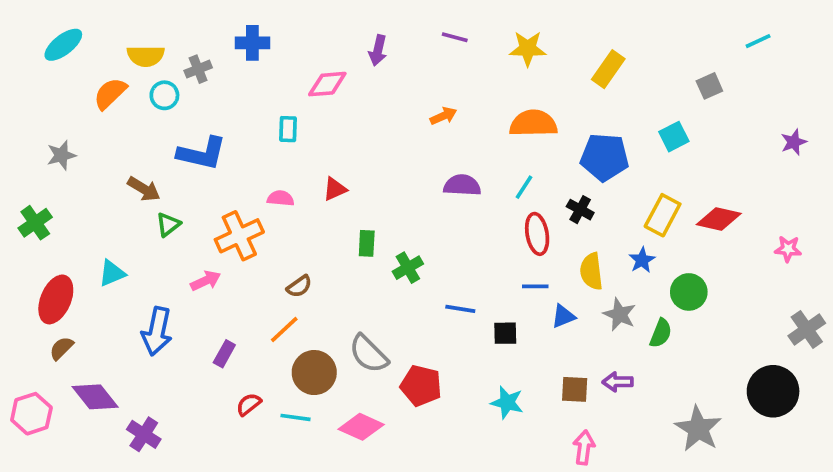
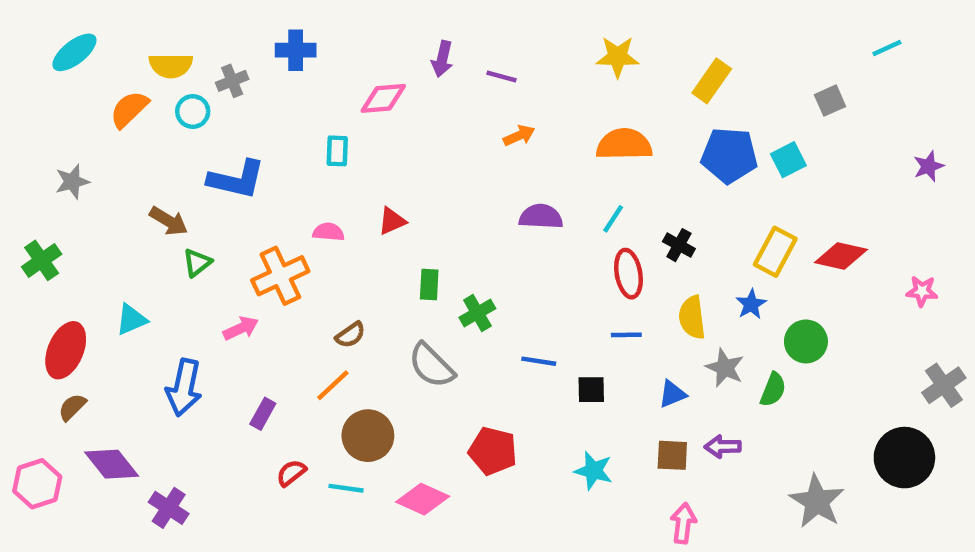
purple line: (455, 37) -> (501, 76), moved
blue pentagon: (605, 157) -> (729, 155), moved
blue triangle: (563, 316) -> (672, 394), moved
gray semicircle: (369, 354) -> (431, 366), moved

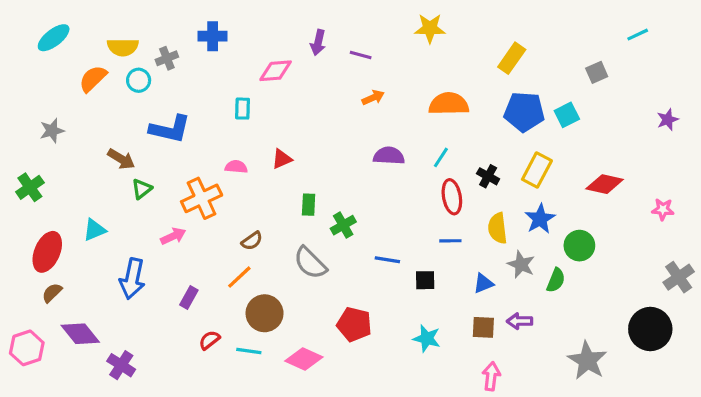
yellow star: (618, 57) -> (430, 28), moved
yellow rectangle: (775, 252) -> (537, 170), moved
blue star: (751, 304) -> (540, 219), size x1.4

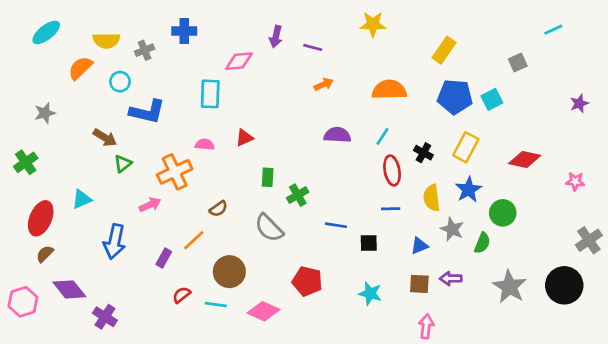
cyan circle: (139, 80) -> (120, 82), moved
cyan rectangle: (242, 109) -> (210, 94), size x1.5
orange line: (239, 277) -> (194, 240), moved
gray star: (587, 361) -> (510, 287), moved

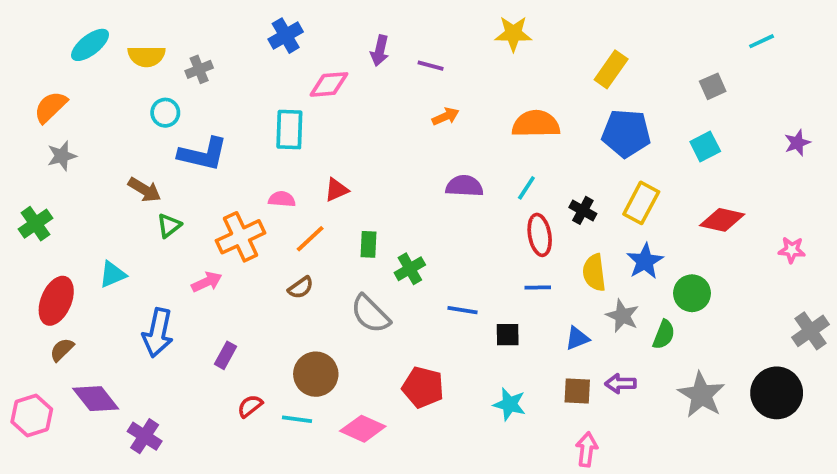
blue cross: (184, 31) -> (286, 36), moved, turned -30
cyan ellipse: (46, 32) -> (90, 45), moved
orange semicircle: (80, 68) -> (51, 107), moved
cyan square: (492, 99) -> (705, 147), moved
orange line: (194, 240) -> (310, 239), moved

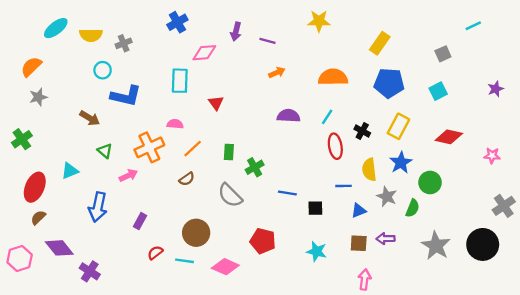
red triangle: (336, 190) -> (216, 103), moved, turned -42
green triangle: (169, 226) -> (105, 151), moved, turned -42
blue line: (538, 288) -> (343, 186), moved

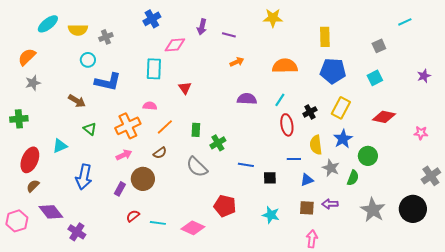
yellow rectangle: (380, 43) -> (325, 37), turned -36
black cross: (362, 131) -> (310, 112), turned 32
green cross: (22, 139) -> (19, 119), turned 30
pink arrow: (128, 175) -> (124, 155), moved
brown circle: (196, 233) -> (143, 179), moved

